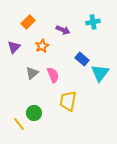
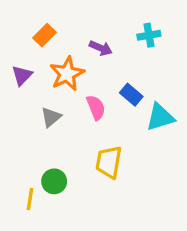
orange star: (42, 46) -> (67, 74), size x1.5
cyan triangle: (100, 73) -> (160, 117), turned 36
pink semicircle: (53, 75) -> (96, 107), moved
yellow line: (19, 124) -> (30, 199), turned 48

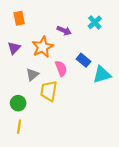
orange rectangle: (44, 35) -> (19, 18), moved, turned -56
cyan cross: (149, 35) -> (95, 22), turned -32
yellow trapezoid: (109, 162) -> (49, 91), moved
green circle: (54, 181) -> (18, 103), moved

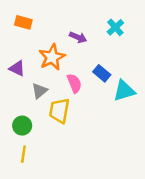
orange rectangle: (19, 18) -> (23, 22), turned -64
purple triangle: (14, 48) -> (17, 68), moved, turned -48

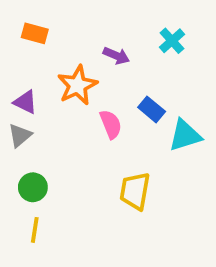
gray triangle: (40, 91) -> (20, 135), moved
yellow trapezoid: (59, 111) -> (135, 191), moved

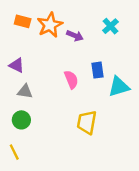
orange star: (77, 85) -> (50, 25), moved
blue rectangle: (152, 109) -> (97, 70), turned 42
gray triangle: (20, 135) -> (25, 91), moved, turned 49
yellow line: (35, 230) -> (14, 152), moved, turned -35

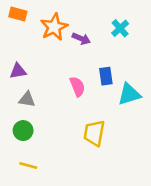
orange rectangle: (23, 21) -> (18, 14), moved
purple triangle: (17, 65) -> (18, 71), turned -35
yellow line: (14, 152) -> (28, 165), moved, turned -49

